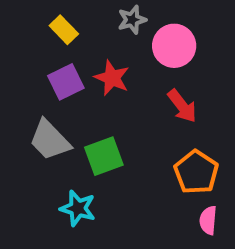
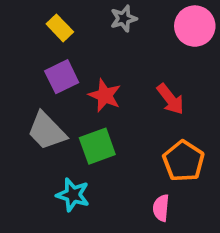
pink circle: (174, 46) -> (195, 26), moved
red star: (112, 78) -> (105, 95), moved
pink semicircle: (208, 220) -> (161, 208), moved

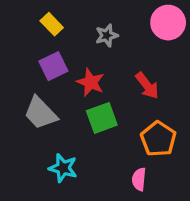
gray star: (124, 19) -> (107, 35), moved
green square: (97, 146) -> (102, 118), moved

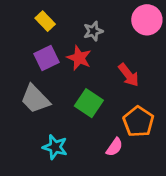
red star: (91, 82) -> (79, 58), moved
green square: (102, 118) -> (89, 103), turned -36
pink semicircle: (139, 179) -> (114, 147), moved, turned -150

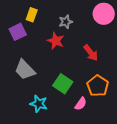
yellow rectangle: (45, 21) -> (32, 15), turned 64
purple square: (47, 58) -> (18, 32), moved
green square: (89, 103) -> (63, 84), moved

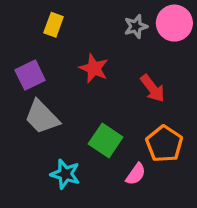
gray star: (66, 22) -> (136, 26), moved
purple square: (18, 32) -> (30, 75), moved

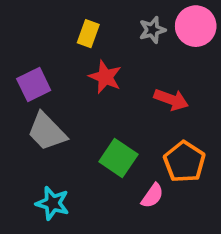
yellow rectangle: (54, 25) -> (88, 34), moved
red arrow: (153, 88) -> (171, 100), turned -32
cyan star: (65, 174) -> (53, 203), moved

